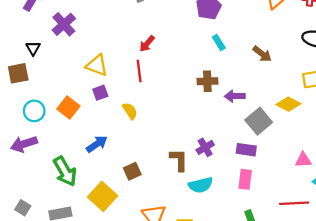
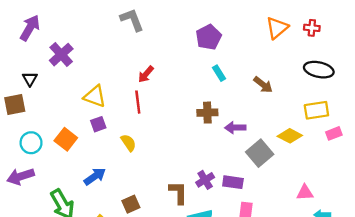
purple rectangle: (246, 150) -> (233, 182), moved

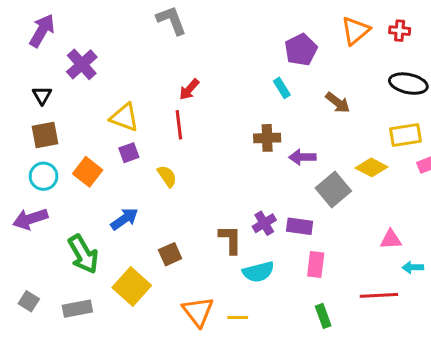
purple pentagon: (209, 37) -> (301, 50), moved
brown square: (15, 104) -> (45, 135), moved

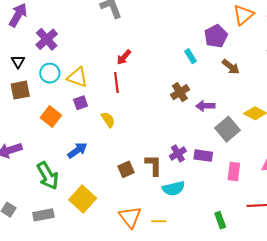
purple pentagon: (301, 50) -> (216, 36), moved
brown cross: (267, 138) -> (180, 92), turned -30
cyan circle: (44, 176) -> (50, 73), moved
brown square: (170, 254) -> (126, 169), moved
pink rectangle: (316, 264) -> (234, 171), moved

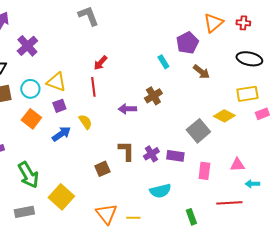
cyan circle: (50, 73) -> (30, 89), moved
purple arrow: (205, 106) -> (127, 109), moved
blue arrow: (77, 150) -> (61, 134), moved
brown L-shape: (153, 165) -> (126, 151), moved
cyan semicircle: (174, 188) -> (160, 191), moved

